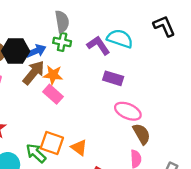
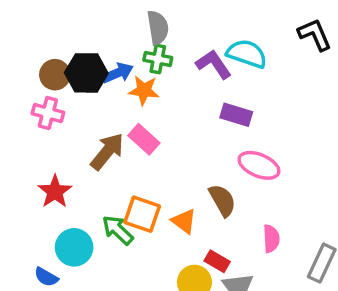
brown arrow: (34, 73) -> (107, 151), moved
orange star: (53, 75) -> (144, 90), moved
brown semicircle: (141, 134) -> (222, 200), moved

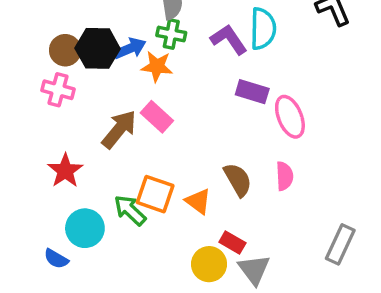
cyan semicircle: (247, 54) -> (263, 29), turned 72
pink ellipse: (259, 165) -> (290, 117), moved, turned 45
pink semicircle: (271, 239) -> (285, 176), moved

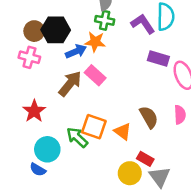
blue arrow: (130, 48) -> (76, 51), moved
blue semicircle: (56, 259) -> (38, 170), moved

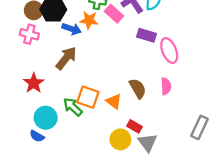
blue arrow: (76, 51) -> (72, 29), turned 42
pink rectangle: (95, 75) -> (114, 14), moved

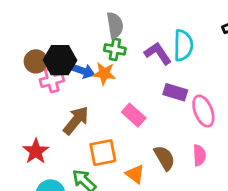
pink rectangle: (114, 14) -> (134, 115), moved
blue arrow: (72, 29) -> (83, 71), moved
pink cross: (29, 34) -> (52, 80), moved, turned -30
orange square: (88, 97) -> (103, 153), moved, turned -30

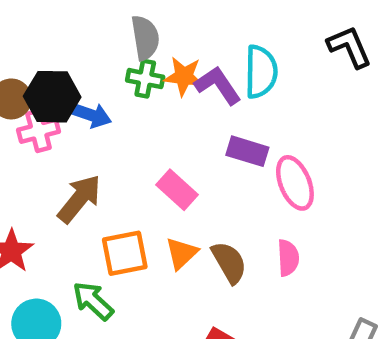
orange star: (104, 73) -> (184, 76), moved
orange triangle: (135, 174) -> (181, 253), moved, turned 40

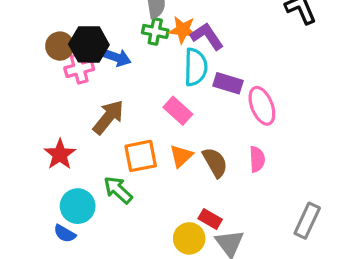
cyan semicircle: (261, 72) -> (196, 67), moved

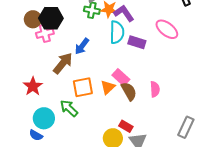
blue arrow: (116, 57) -> (82, 46), moved, turned 108
pink ellipse: (262, 106) -> (167, 29), moved, turned -30
pink rectangle: (178, 111) -> (121, 77), moved

